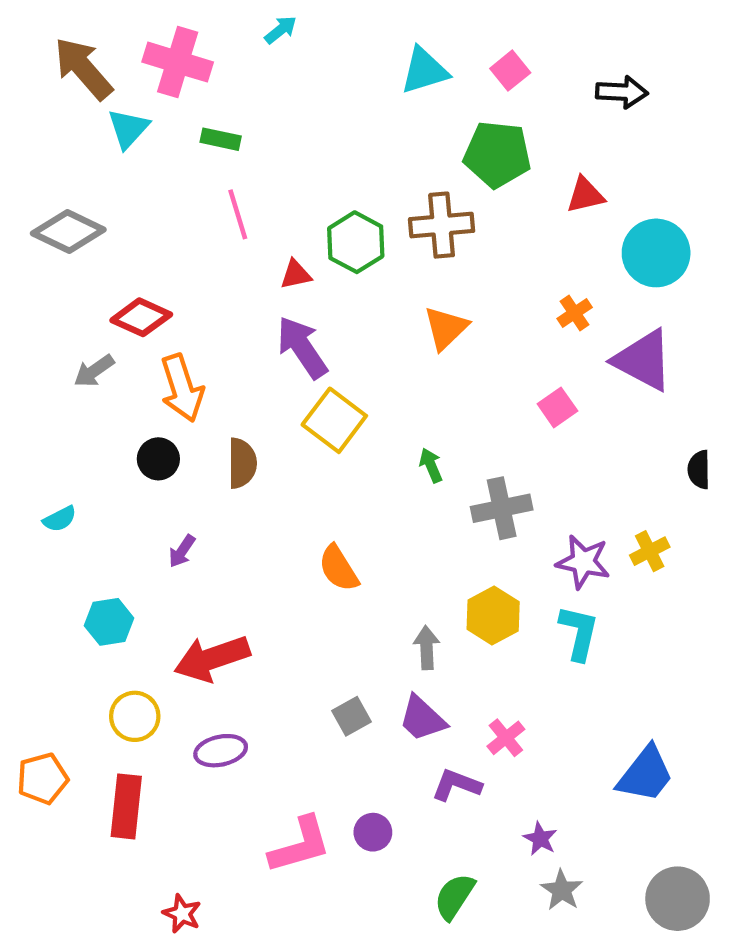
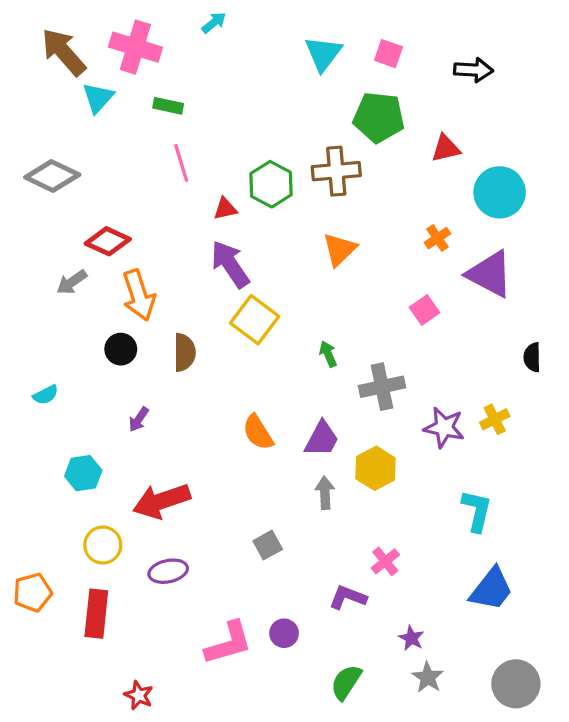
cyan triangle: (424, 71) -> (323, 54), turned -36
pink square: (510, 71) -> (389, 54), turned -32
cyan L-shape: (579, 633) -> (477, 511), moved
purple trapezoid: (422, 718) -> (322, 439), moved, turned -105

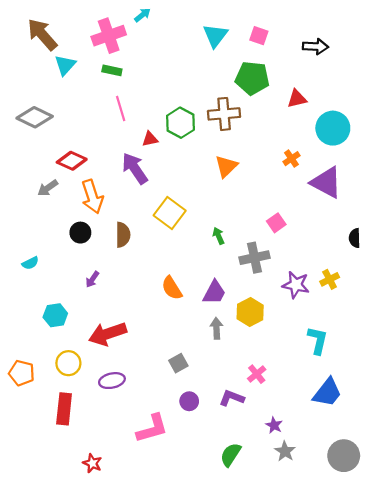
pink cross: (135, 47) -> (109, 36), moved, turned -36
purple arrow: (230, 264) -> (135, 168), moved
pink square: (424, 310) -> (276, 223), moved
orange pentagon: (33, 592) -> (22, 373), moved, turned 30
purple circle: (284, 633) -> (189, 401), moved

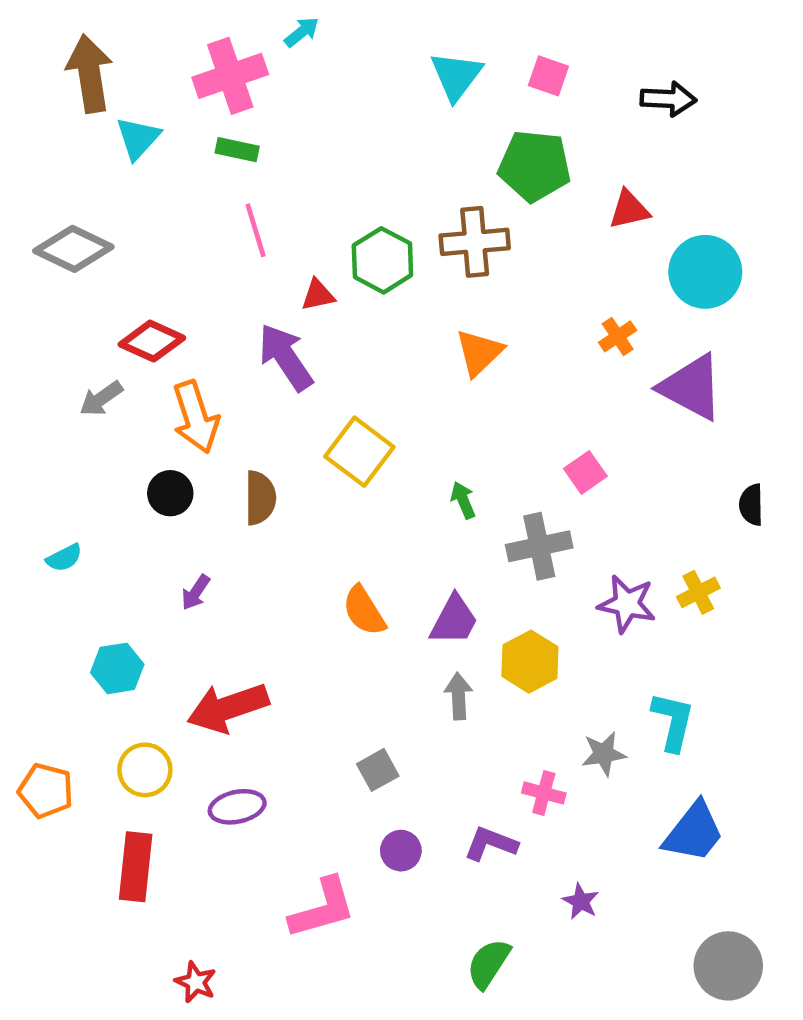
brown arrow: (42, 35) -> (90, 74), turned 32
pink cross: (257, 374) -> (544, 793), turned -36
gray star: (285, 451) -> (604, 754), moved, turned 30

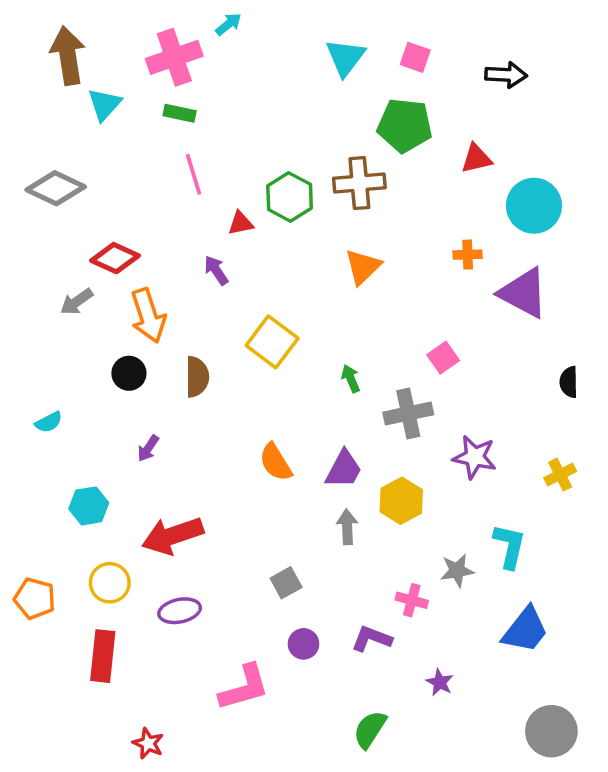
orange cross: (618, 336) -> (468, 255), turned 32
purple arrow: (286, 357) -> (216, 270), size x0.6
yellow cross: (698, 592) -> (560, 475), moved

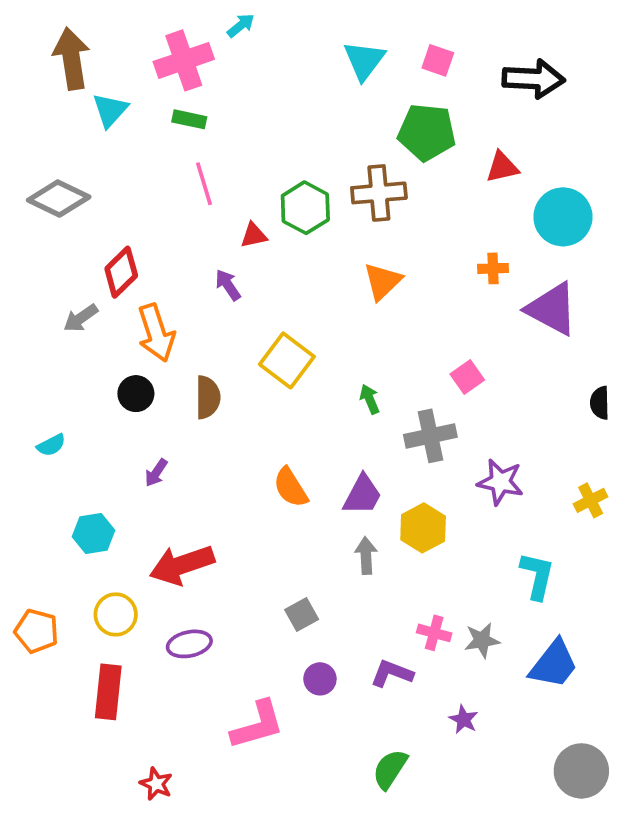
black arrow: (506, 75) -> (534, 79), size x1.4
red diamond: (115, 258) -> (121, 272), turned -69
gray star: (457, 571) -> (482, 640), moved

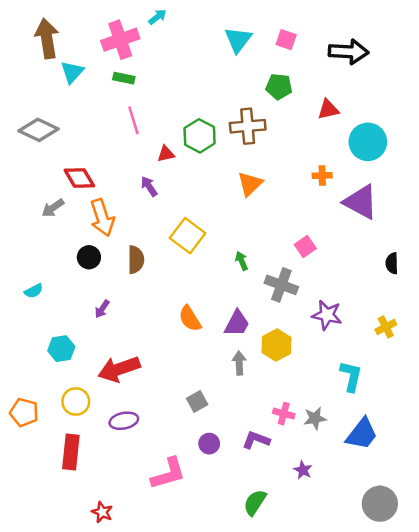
green pentagon: (427, 132) -> (279, 87), size x0.7
red diamond: (121, 272) -> (79, 178), turned -76
gray cross: (430, 436) -> (281, 285), turned 32

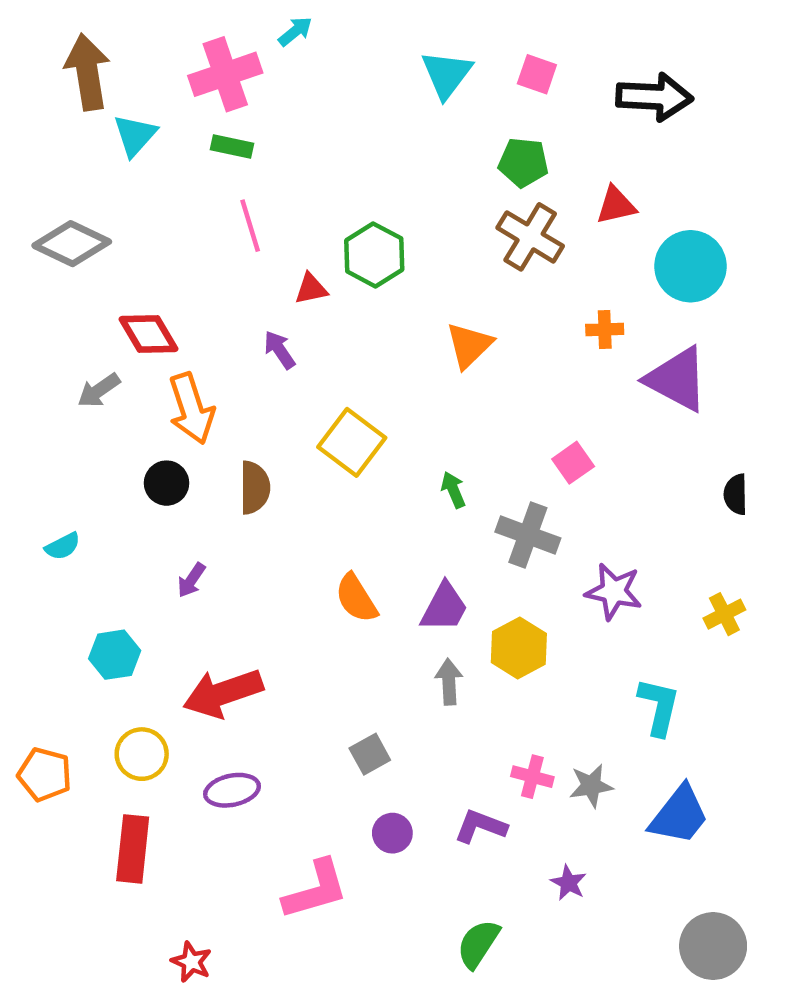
brown cross: (248, 126) -> (530, 237), moved, turned 36

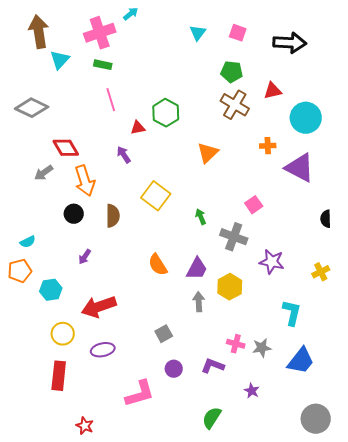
cyan triangle: (447, 74) -> (198, 33), size x0.7
orange pentagon: (45, 774) -> (20, 271), moved, turned -30

